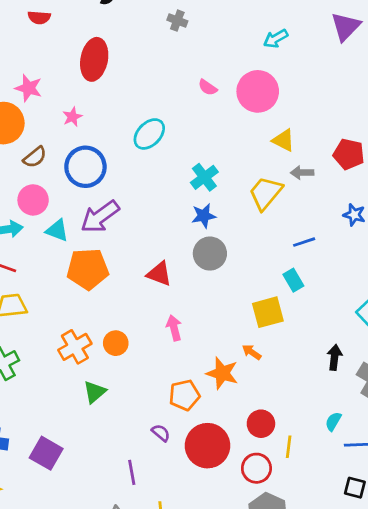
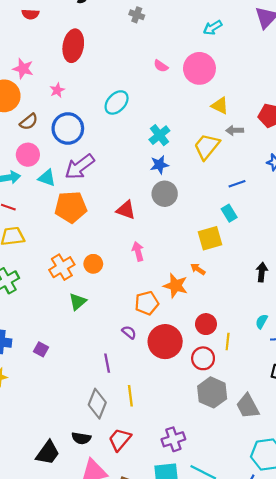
purple square: (46, 453) -> (41, 349), size x0.6

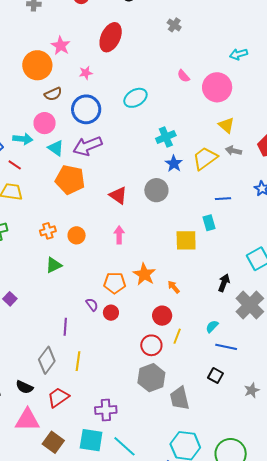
blue star: (159, 165) -> (174, 164), moved, turned 30
orange cross: (62, 267) -> (48, 231), size x0.7
orange arrow: (198, 269) -> (174, 287), moved
red circle: (165, 342) -> (111, 313), moved, size x0.5

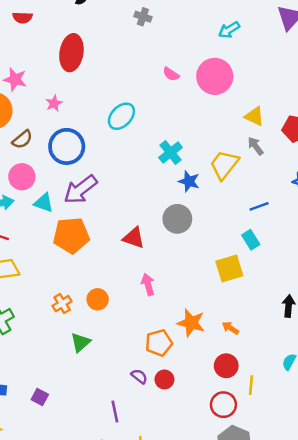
yellow triangle: (226, 125) -> (254, 116), moved
gray arrow: (234, 151) -> (256, 146), turned 56

